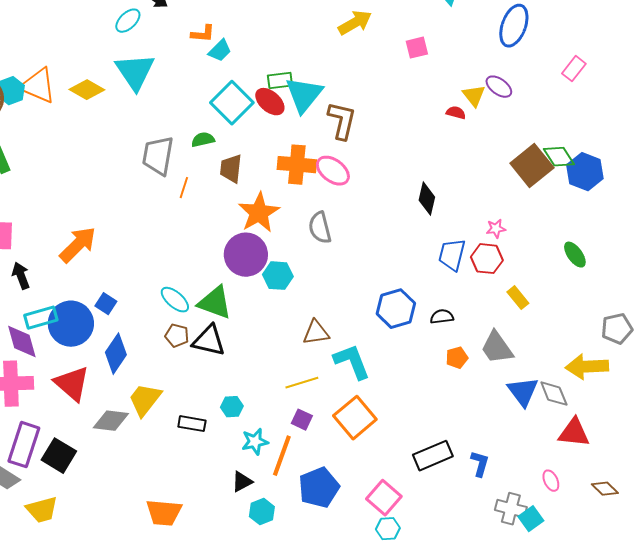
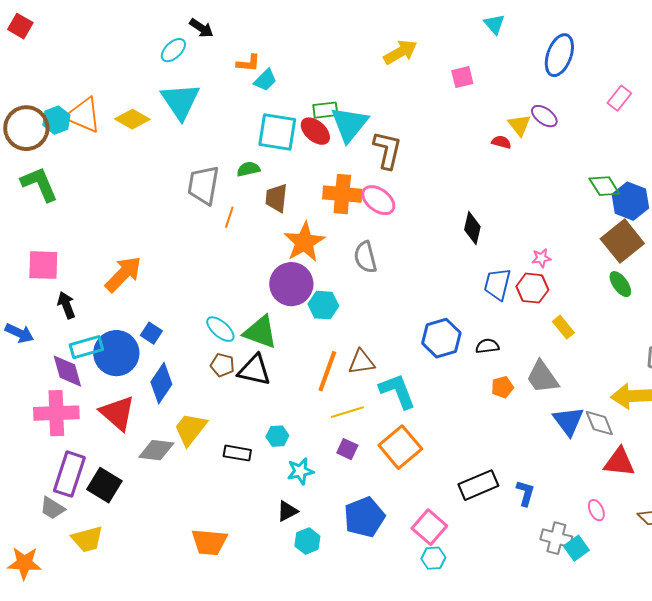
cyan square: (232, 103) -> (277, 132), turned -36
brown square: (532, 166) -> (622, 241), moved
orange line: (282, 456) -> (327, 371), moved

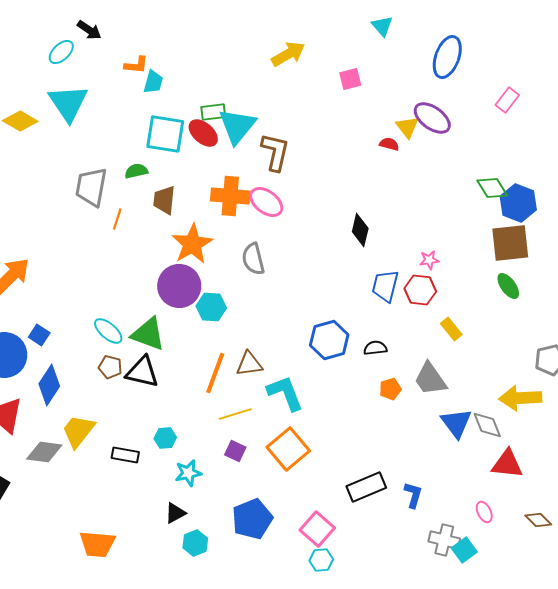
cyan trapezoid: (265, 80) -> (153, 82), turned -30
purple ellipse: (544, 116) -> (432, 118), size x1.4
brown square: (622, 241) -> (510, 243), turned 33

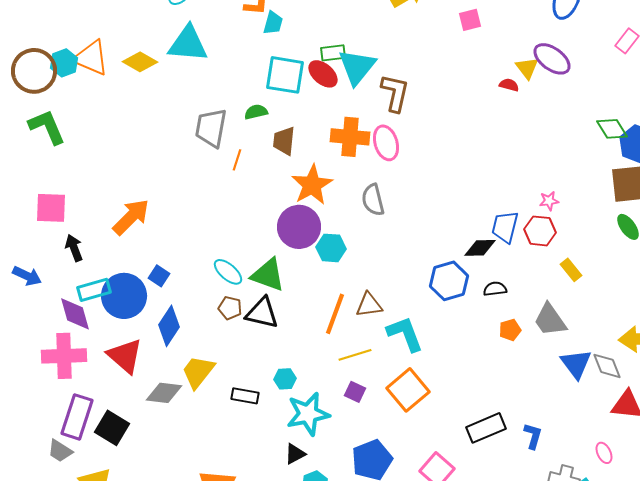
cyan triangle: (68, 103) -> (188, 44), turned -51
pink ellipse: (266, 202) -> (386, 143), turned 36
black diamond: (360, 230) -> (480, 248), moved, turned 76
cyan star: (188, 473) -> (308, 414), size x1.6

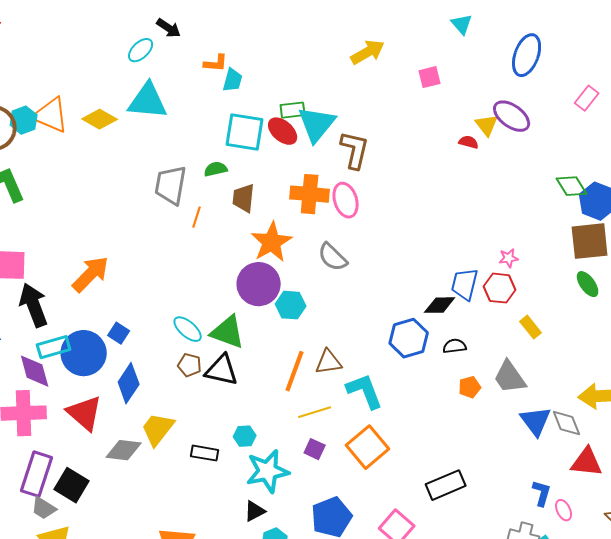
gray semicircle: (373, 200) -> (333, 257), turned -32
black arrow: (74, 248) -> (34, 305), size x1.6
blue L-shape: (533, 436) -> (542, 493), moved
gray trapezoid: (60, 451) -> (44, 508), moved

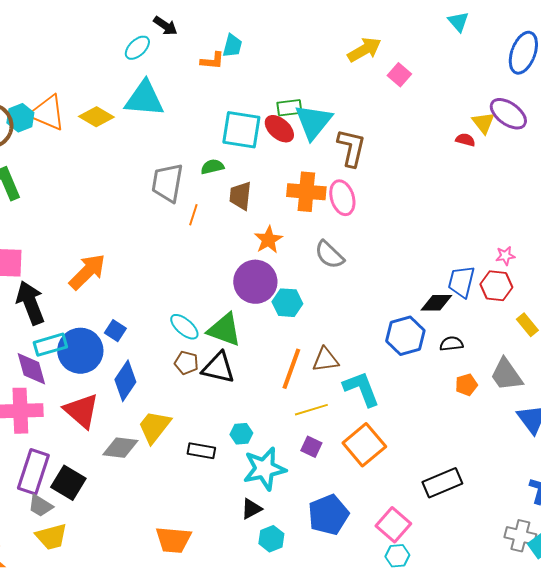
pink square: (430, 77) -> (399, 75), moved, turned -35
cyan trapezoid: (233, 80) -> (232, 46), moved
orange star: (272, 242) -> (268, 240), size x0.7

